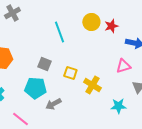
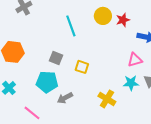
yellow cross: (92, 85) -> (107, 99), moved
cyan star: (118, 106) -> (131, 83), moved

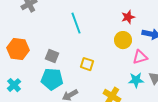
yellow circle: (103, 16) -> (123, 40), moved
gray square: (56, 58) -> (52, 56), moved

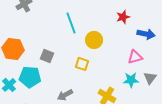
yellow circle: (123, 40) -> (94, 40), moved
cyan pentagon: (52, 79) -> (30, 77), moved

